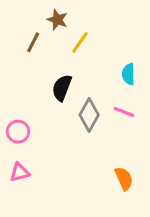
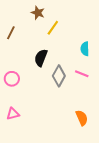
brown line: (33, 42) -> (11, 33), moved
pink circle: (18, 132) -> (12, 79), moved

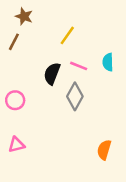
brown star: (38, 13) -> (24, 16), moved
pink line: (82, 74) -> (79, 66), moved
orange semicircle: (82, 118) -> (104, 150), turned -140

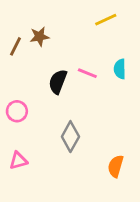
brown star: (24, 16) -> (39, 37), moved, turned -30
yellow line: (67, 35) -> (106, 20), moved, turned 30
gray diamond: (75, 96) -> (70, 137), moved

